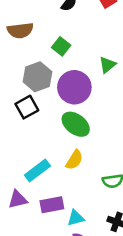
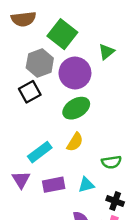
green square: (61, 46) -> (62, 34), size x1.6
green ellipse: (76, 124) -> (76, 108), turned -68
purple triangle: (18, 199) -> (21, 180), turned -48
cyan triangle: (76, 218) -> (86, 185), moved

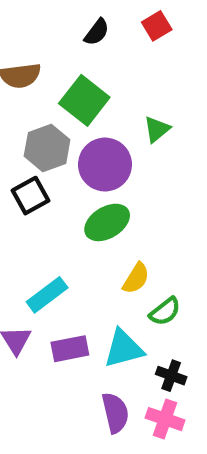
yellow semicircle: (75, 142) -> (136, 278), moved
green semicircle: (111, 162) -> (165, 311), turned -30
cyan triangle: (86, 185) -> (124, 349), size x1.5

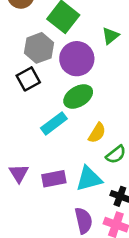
cyan rectangle: (47, 295) -> (54, 123), moved

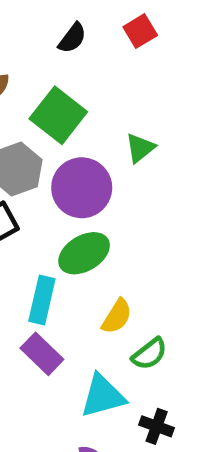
cyan rectangle: (54, 123) -> (42, 300), turned -40
purple rectangle: (54, 179) -> (42, 354), moved, turned 55

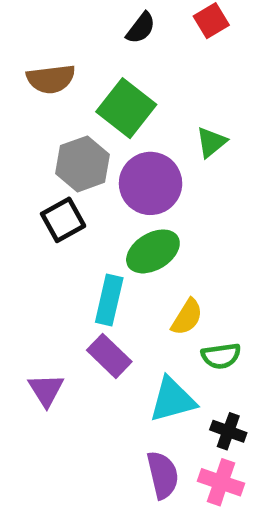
green semicircle: (150, 354) -> (221, 356), turned 30

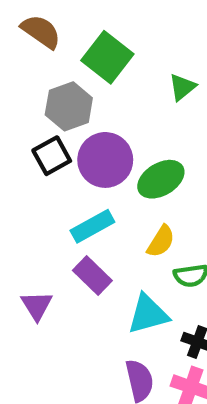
brown semicircle: (51, 79) -> (41, 31), turned -138
purple circle: (151, 183) -> (105, 160), moved
green ellipse: (153, 251) -> (161, 179), moved
cyan rectangle: (109, 300) -> (92, 226), turned 48

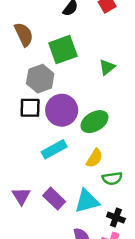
brown semicircle: (41, 31) -> (24, 34), turned 30
green square: (107, 57) -> (63, 50), turned 32
black square: (52, 156) -> (30, 108), turned 30
purple rectangle: (92, 276) -> (54, 199), moved

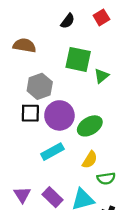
brown semicircle: (24, 34) -> (24, 45), turned -55
green square: (63, 50) -> (78, 59), moved, turned 32

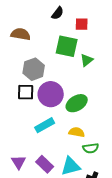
red square: (101, 17) -> (82, 24), moved, turned 32
yellow semicircle: (90, 160) -> (77, 132), turned -112

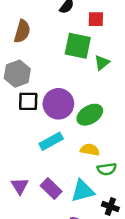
brown semicircle: (21, 34) -> (22, 31), turned 96
gray hexagon: (34, 69) -> (17, 74), moved

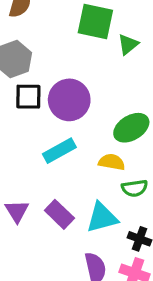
green ellipse: (90, 115) -> (131, 128), moved

